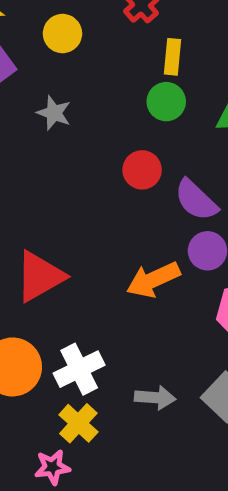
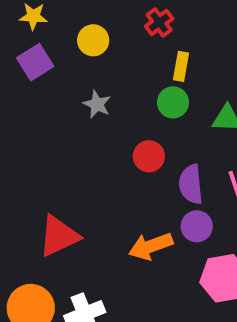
gray star: (54, 113) -> (97, 104), moved
purple semicircle: (196, 200) -> (191, 184), turned 36

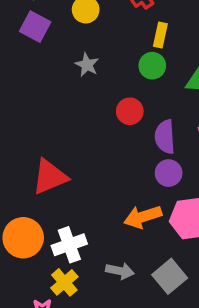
purple square: (35, 62) -> (35, 27), turned -32
orange arrow: (151, 246) -> (143, 217), moved

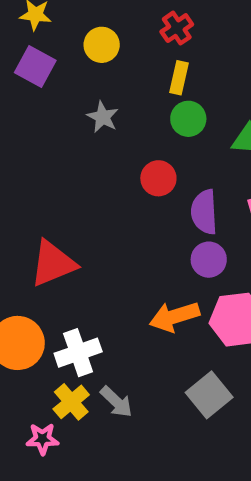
yellow rectangle: (160, 35) -> (179, 78), moved
gray arrow: (120, 271) -> (116, 402), moved, turned 32

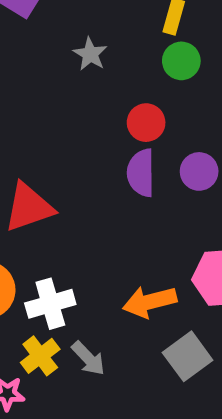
purple semicircle: (204, 212) -> (141, 173), moved
purple circle: (209, 260) -> (199, 171), moved
orange arrow: (174, 317) -> (150, 302), moved

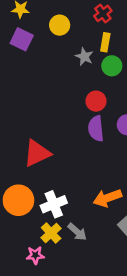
gray star: (90, 54) -> (84, 57), moved

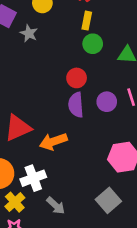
gray star: (84, 57) -> (29, 33), moved
orange arrow: (107, 198) -> (53, 141), moved
yellow cross: (51, 233) -> (15, 202), moved

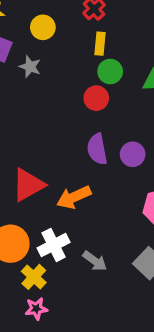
red circle: (77, 78) -> (96, 98), moved
purple circle: (107, 102) -> (133, 154), moved
gray arrow: (56, 206) -> (95, 261), moved

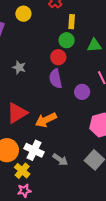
yellow rectangle: (100, 44) -> (72, 22), moved
gray star: (30, 67) -> (19, 67), moved
purple semicircle: (97, 149) -> (56, 79), moved
white cross: (54, 245) -> (34, 150), turned -36

